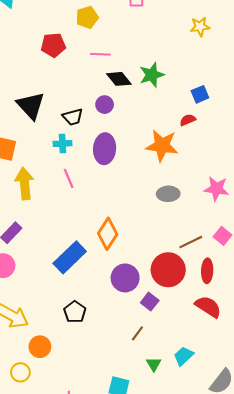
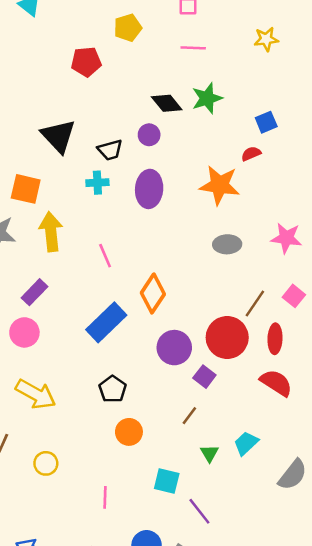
pink line: (100, 54) -> (193, 48), moved
pink line: (69, 178) -> (105, 256), moved
brown line: (191, 242) -> (255, 303), turned -30
orange circle: (40, 347) -> (129, 432), moved

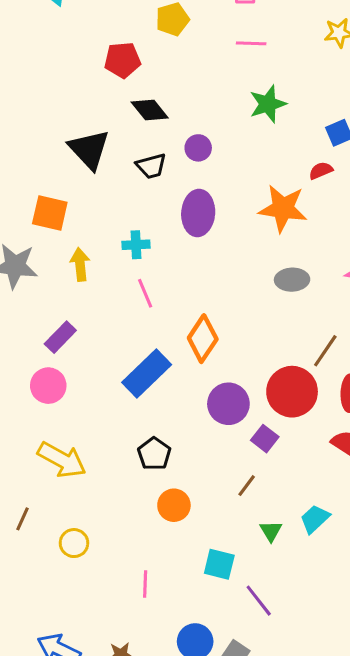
black diamond: (167, 103) -> (150, 110), moved
cyan cross: (97, 183) -> (136, 245), moved
yellow arrow: (51, 232) -> (80, 264), size x0.7

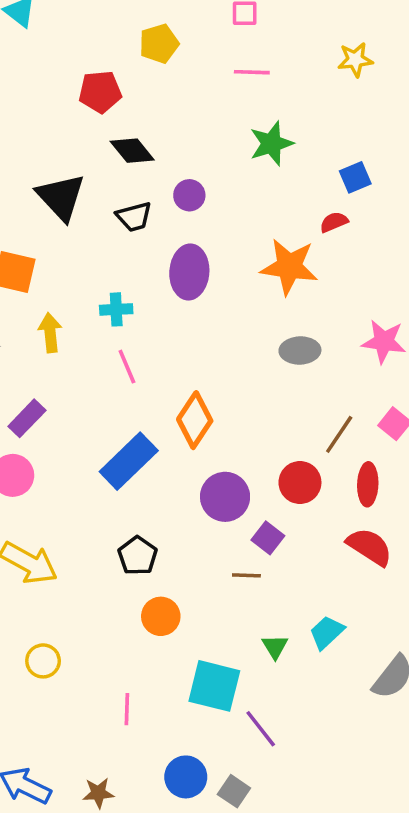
red circle: (292, 392) -> (300, 483), size x0.7
brown line: (247, 486) -> (246, 575), moved, turned 55
cyan square: (219, 564) -> (214, 686), size x1.4

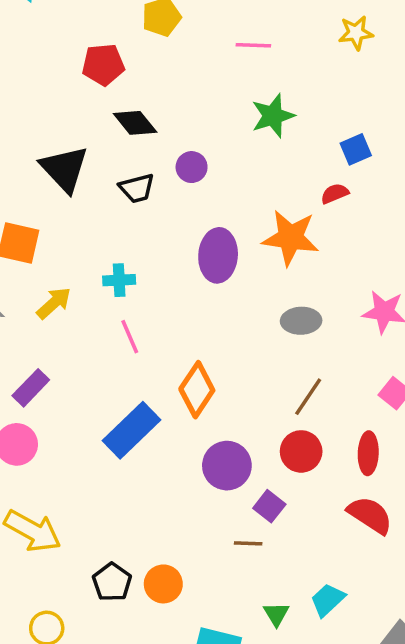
purple ellipse: (189, 272) -> (218, 255), moved
yellow arrow: (50, 333) -> (54, 303), turned 54
brown line: (339, 434) -> (308, 397), moved
black pentagon: (138, 556) -> (112, 582), moved

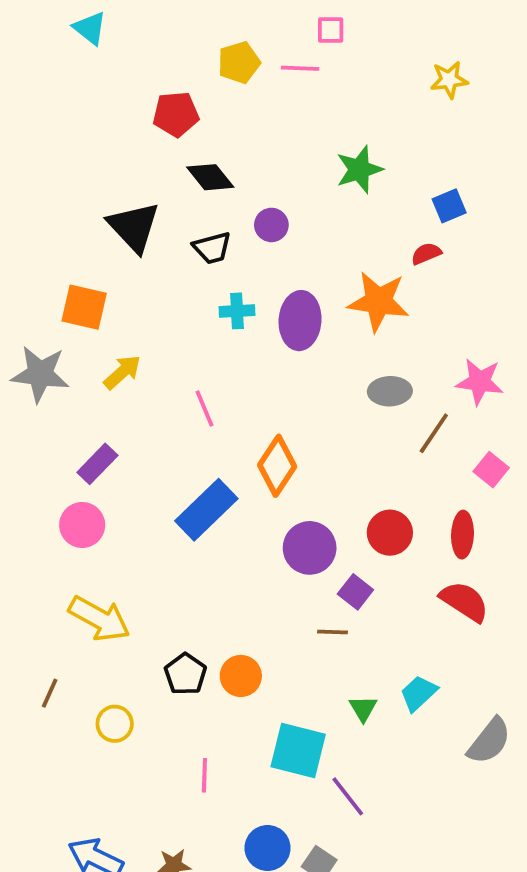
pink line: (253, 45) -> (300, 68), moved
cyan cross: (119, 280) -> (237, 311), moved
brown line: (308, 397) -> (434, 433), moved

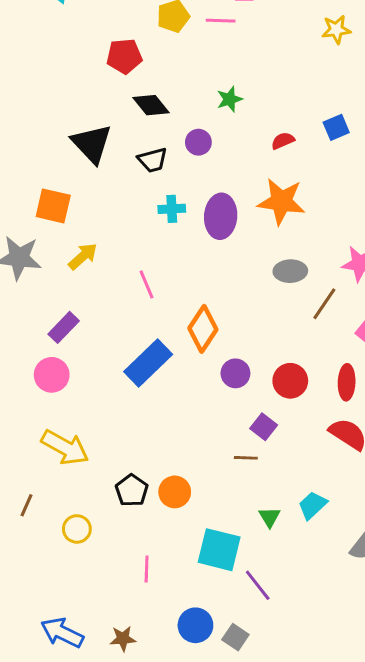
green star: (359, 170) -> (230, 99), moved, size x0.7
red semicircle: (426, 254) -> (283, 141), moved
purple circle: (310, 548) -> (235, 373), moved, size x0.7

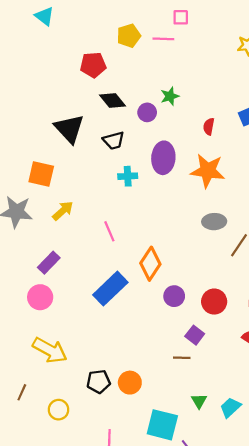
red semicircle: (283, 141) -> (209, 126), turned -56
purple circle: (198, 142) -> (147, 112), moved
purple ellipse: (221, 216) -> (163, 158), moved
black pentagon: (132, 490) -> (98, 382), turned 30
cyan trapezoid: (313, 505) -> (230, 407), moved

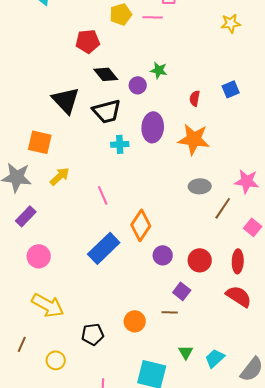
green star: (170, 96) -> (159, 70), turned 30
black trapezoid: (114, 141) -> (107, 111), size x1.4
purple rectangle: (49, 263) -> (26, 216), moved
orange circle: (130, 383) -> (135, 321), moved

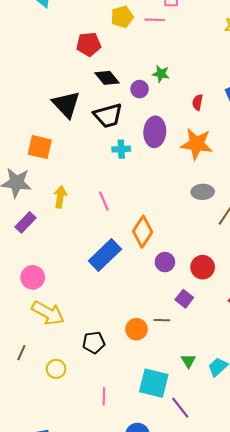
yellow arrow: (60, 176) -> (60, 197), moved, turned -40
pink circle: (39, 256) -> (33, 277), moved
brown line: (170, 312) -> (162, 320), moved

